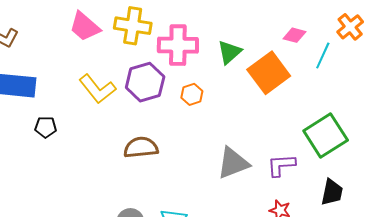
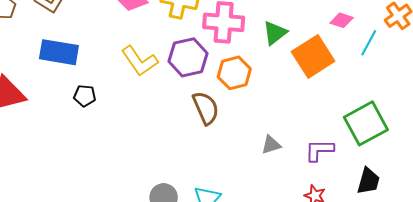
orange hexagon: (192, 94) -> (234, 73), size x1.5
brown semicircle: (141, 147) -> (206, 108), moved, turned 68
gray triangle: (233, 163) -> (271, 145), size x0.6

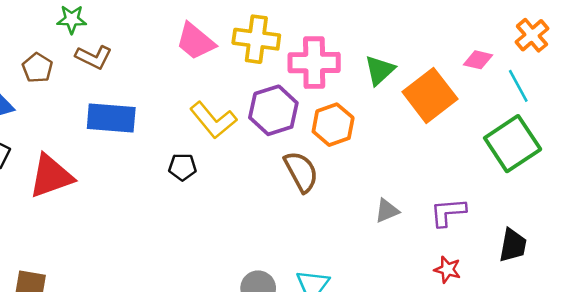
pink diamond: (342, 20) -> (478, 60), moved
cyan line: (369, 43) -> (518, 86), moved, turned -52
black pentagon: (85, 96) -> (183, 167), moved
green square: (366, 123) -> (513, 144), moved

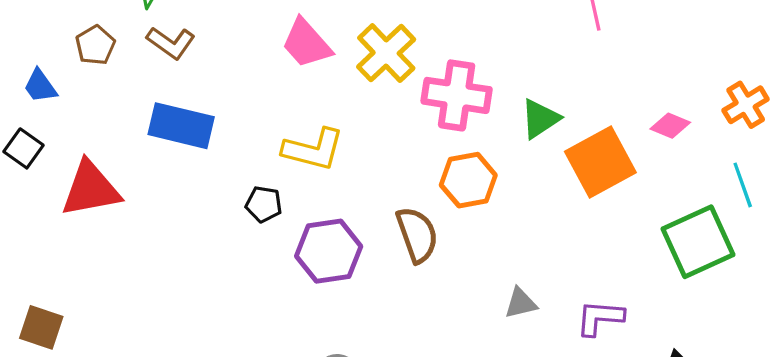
yellow cross: (256, 39) -> (386, 53), turned 30
cyan line: (518, 86) -> (743, 185), moved
purple hexagon: (273, 110) -> (329, 251), moved
yellow L-shape: (213, 120) -> (313, 149), turned -45

